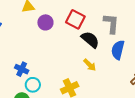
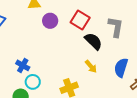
blue semicircle: (118, 50) -> (121, 68), moved

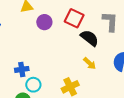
blue cross: (23, 65) -> (22, 69), turned -32

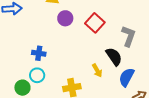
black semicircle: (90, 38) -> (114, 56), moved
blue cross: (22, 69) -> (39, 53), moved

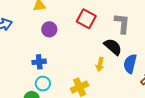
purple circle: (65, 18) -> (49, 29), moved
yellow arrow: (97, 71) -> (100, 64), turned 56

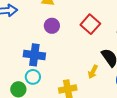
blue cross: (39, 62) -> (34, 55), size x1.5

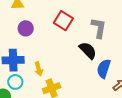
yellow arrow: (93, 72) -> (39, 69), moved, turned -32

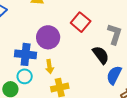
purple circle: (26, 28) -> (48, 37), moved, size x1.5

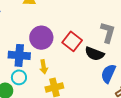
red square: (81, 22) -> (72, 41), moved
black semicircle: (101, 55) -> (94, 54), turned 150

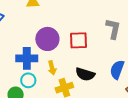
red square: (72, 41) -> (78, 40), turned -36
black semicircle: (94, 54) -> (85, 74), moved

